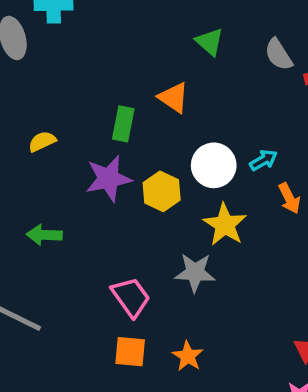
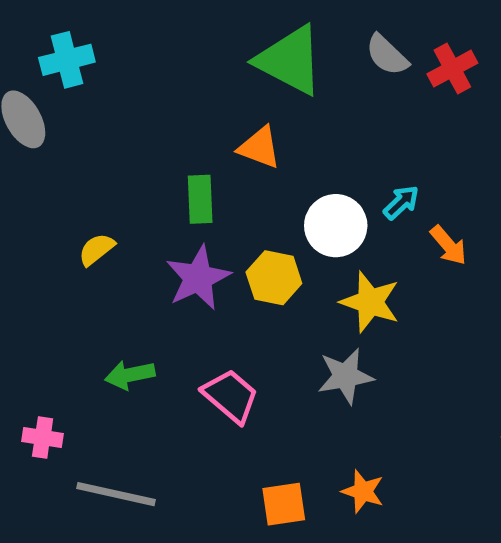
green triangle: (210, 42) -> (290, 60), size x1.8
pink trapezoid: (131, 297) -> (231, 396), moved

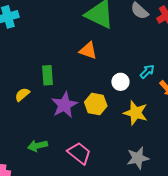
green rectangle: (200, 199) -> (48, 75), moved
white circle: (336, 226) -> (120, 82), size x0.7
gray star: (345, 376) -> (138, 158), moved

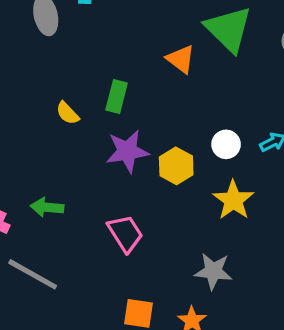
orange triangle: (88, 51) -> (181, 59), moved
yellow semicircle: (22, 94) -> (68, 113), turned -112
green arrow: (38, 146) -> (47, 207), moved

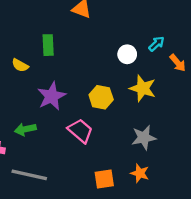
purple star: (127, 151) -> (52, 96), moved
yellow hexagon: (176, 166) -> (101, 97), moved

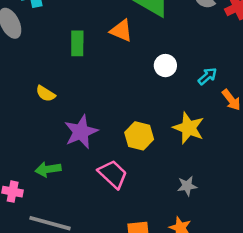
green rectangle: (48, 45) -> (77, 43), moved
white circle: (127, 54) -> (165, 66), moved
gray star: (144, 138) -> (187, 186), size x0.7

